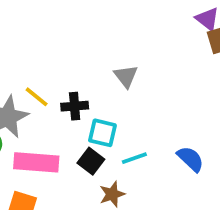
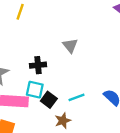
yellow line: (37, 97) -> (20, 12), moved, turned 70
cyan square: (102, 133) -> (35, 90), moved

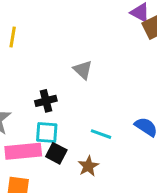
cyan line: (76, 97) -> (101, 134), turned 49
black square: (49, 100) -> (56, 153), moved

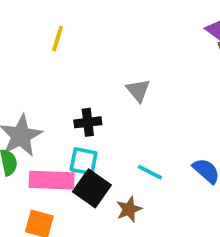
black square: (56, 153) -> (92, 188), size x1.4

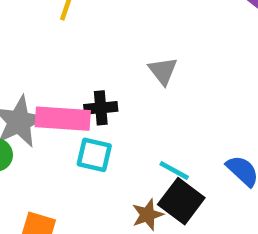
pink rectangle: (52, 180) -> (63, 119), moved
black square: (92, 188) -> (181, 201), moved

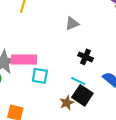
gray triangle: (163, 71) -> (72, 24), moved, turned 48
black cross: (101, 108) -> (86, 57), moved, turned 32

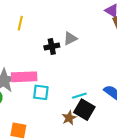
black cross: (86, 57) -> (52, 47), moved, turned -32
cyan line: (78, 81) -> (79, 96), turned -40

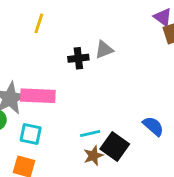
cyan square: (41, 92) -> (31, 134), moved
cyan line: (79, 96) -> (90, 134), moved

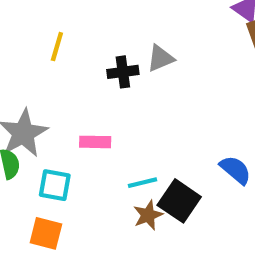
yellow line: (39, 23) -> (57, 47), moved
pink rectangle: (38, 96) -> (95, 142), moved, size x0.6

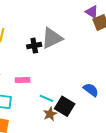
gray triangle: (160, 58) -> (52, 38), size x1.6
cyan line: (142, 183) -> (46, 98), turned 40

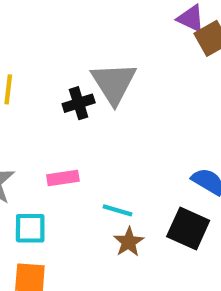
gray triangle: (52, 38) -> (114, 83), turned -30
black square: (65, 106) -> (188, 229), moved

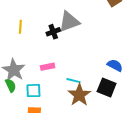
gray triangle: (114, 83) -> (69, 22), turned 45
brown star: (129, 242) -> (79, 95), size x1.6

